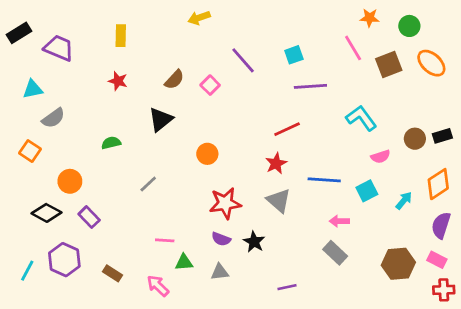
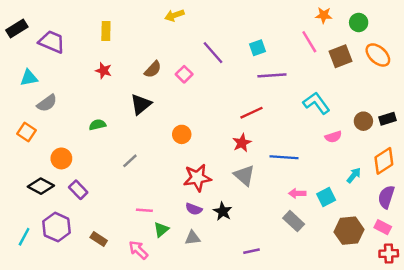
cyan square: (367, 191) -> (326, 197), moved
green triangle: (184, 262) -> (161, 229), turned -35

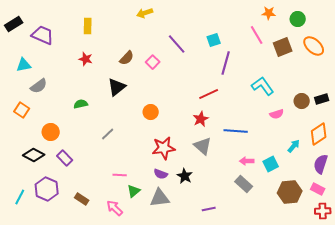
purple line: (272, 75) -> (226, 63), turned -70
gray triangle: (193, 238) -> (160, 198), size x1.5

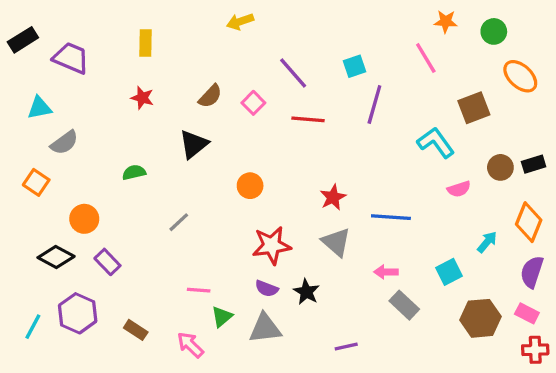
brown square: (283, 47) -> (474, 108), moved
red line: (209, 94) -> (308, 119), moved, turned 30
orange diamond: (319, 134) -> (529, 222), turned -35
pink arrow: (247, 161) -> (386, 272), moved

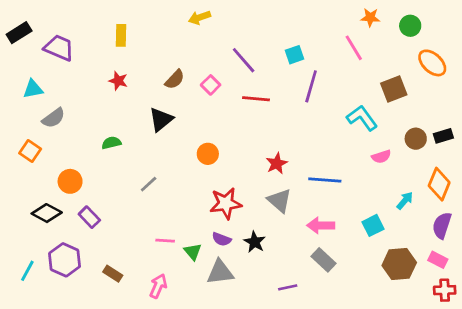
pink arrow: (386, 272) -> (321, 225), size x1.4
gray rectangle: (404, 305) -> (323, 260), moved
green triangle: (222, 317) -> (193, 252), moved, turned -30
pink arrow: (190, 345) -> (158, 286), turned 70

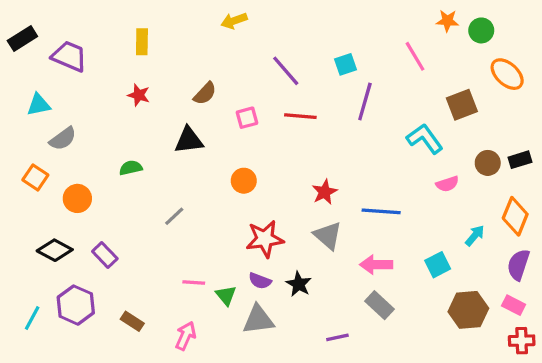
orange star: (370, 17) -> (447, 21), moved
pink square: (211, 85) -> (247, 118), moved, turned 30
black triangle: (161, 119) -> (189, 140), turned 32
orange circle: (70, 181) -> (77, 198), moved

